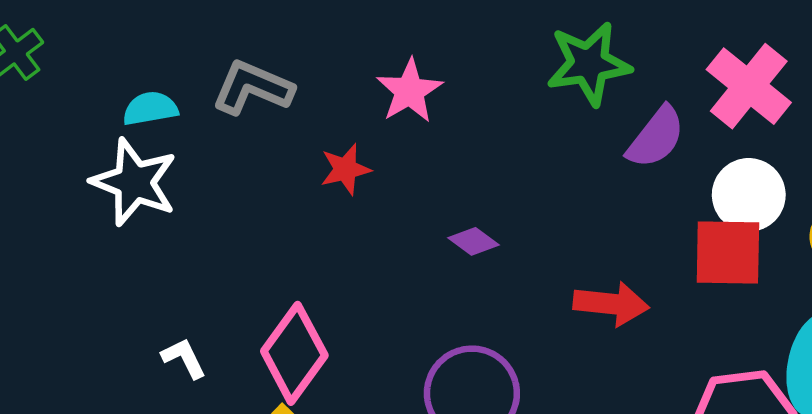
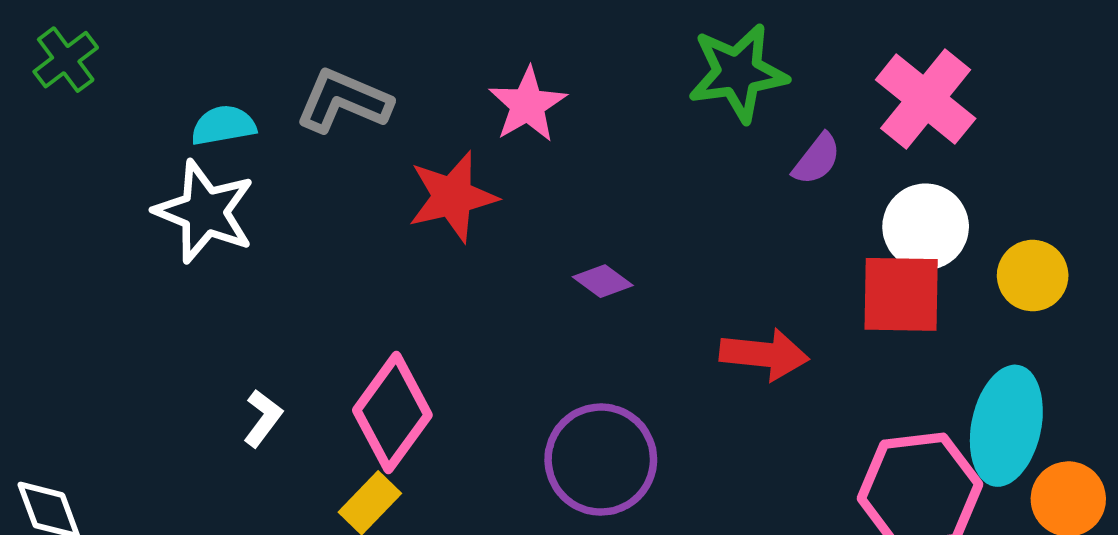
purple semicircle: (656, 137) -> (817, 159), size x0.7
red star: (345, 169) -> (452, 197), size x1.5
white L-shape: (184, 358) -> (263, 418), turned 63

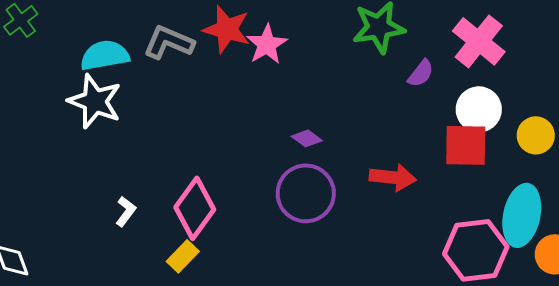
cyan semicircle: (223, 125) -> (105, 55), size x1.4
red star: (452, 197) -> (227, 29), moved, turned 30
purple circle: (601, 460) -> (306, 193), moved

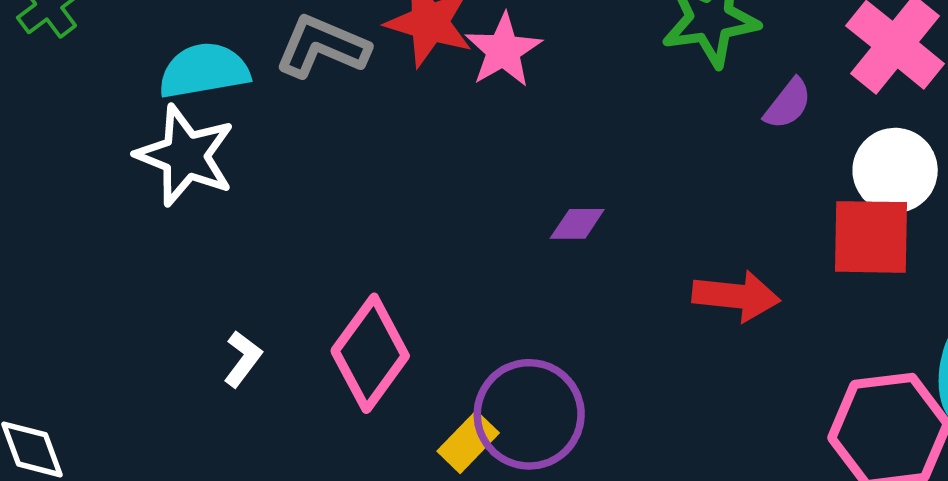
purple diamond: (307, 138) -> (577, 224), turned -36
purple circle: (306, 193) -> (529, 414), moved
yellow rectangle: (183, 256) -> (468, 442), moved

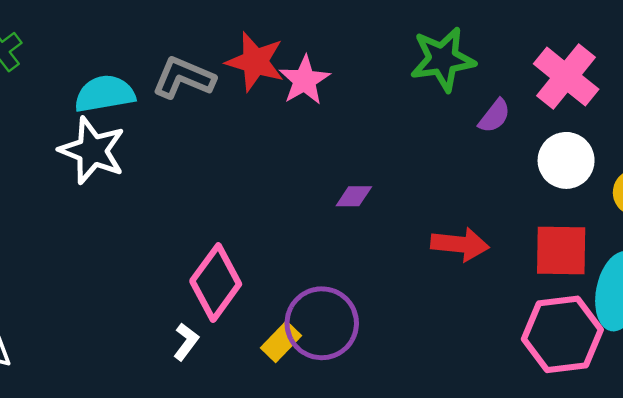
red square: (871, 237) -> (561, 250), moved
white L-shape: (243, 359) -> (186, 342), moved

